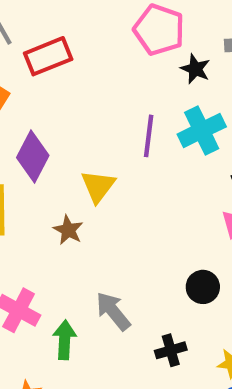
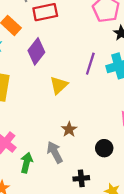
purple diamond: (33, 156) -> (36, 51), moved
brown star: (68, 230) -> (69, 129), moved

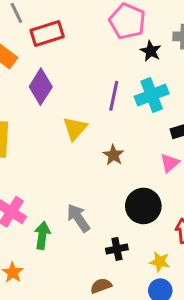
brown star: (69, 129) -> (113, 155), moved
black circle: (104, 148) -> (143, 206), size x1.5

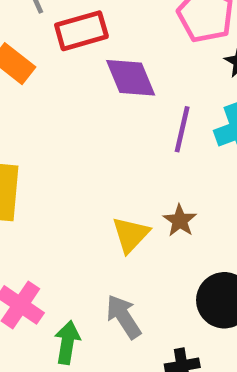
purple diamond: (41, 87) -> (131, 78), moved, turned -56
yellow triangle: (75, 128) -> (131, 235), moved

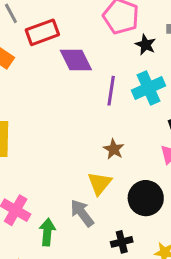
yellow triangle: (131, 235) -> (100, 183), moved

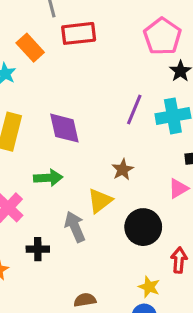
purple diamond: (76, 60) -> (64, 128), moved
green arrow: (47, 232) -> (48, 178), moved, turned 68
black cross: (122, 242) -> (38, 249), moved

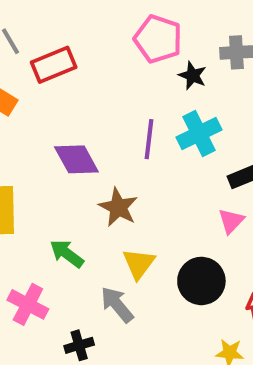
purple diamond: (64, 128) -> (76, 159), moved
brown star: (123, 170) -> (118, 207), moved, size x1.4
green arrow: (48, 178) -> (67, 254), turned -124

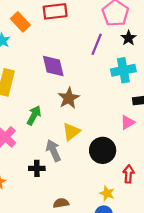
purple line: (149, 139) -> (97, 44), moved
green arrow: (67, 254) -> (34, 115), turned 66
black cross: (79, 345) -> (37, 168), moved

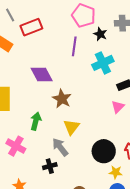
black circle: (103, 150) -> (104, 151), moved

